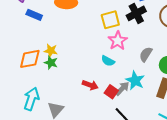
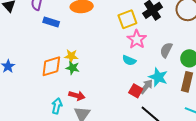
red arrow: (90, 85) -> (77, 96), moved
cyan arrow: (31, 99) -> (57, 106), size x0.7

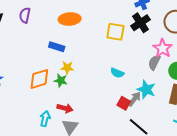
yellow square: (127, 19) -> (115, 32), turned 30
blue rectangle: (51, 22) -> (57, 47), moved
pink star: (137, 39) -> (163, 48), moved
yellow star: (71, 56) -> (67, 68), moved

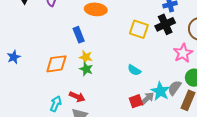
blue rectangle: (57, 47) -> (79, 35), turned 42
gray semicircle: (154, 62) -> (175, 88), moved
green star: (61, 80) -> (86, 69), moved
red square: (124, 103) -> (136, 101), turned 32

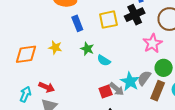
yellow square: (139, 29) -> (108, 20), turned -30
blue rectangle: (79, 35) -> (77, 23), moved
green star: (86, 69) -> (87, 49), moved
gray arrow: (147, 99) -> (117, 89), turned 84

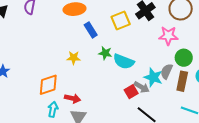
pink star: (153, 43) -> (168, 36), turned -30
orange diamond: (26, 54) -> (48, 85), moved
cyan semicircle: (104, 60) -> (124, 61), size x1.5

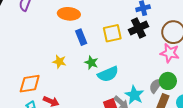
pink star: (168, 36) -> (170, 53), moved
cyan semicircle: (124, 61) -> (108, 74), turned -55
gray semicircle: (167, 71) -> (156, 86), moved

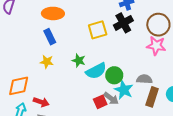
blue rectangle: (81, 37) -> (50, 37), moved
green circle: (168, 81) -> (114, 75), moved
gray semicircle: (156, 86) -> (144, 79), turned 63

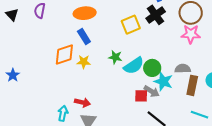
orange diamond: (19, 86) -> (64, 55), moved
red square: (100, 102) -> (141, 96), turned 32

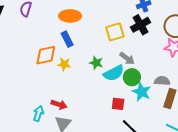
gray arrow: (152, 91) -> (127, 58), moved

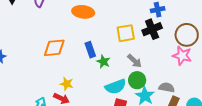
blue rectangle: (67, 39) -> (90, 50), moved
yellow star: (64, 64) -> (67, 84), moved
cyan semicircle: (114, 73) -> (116, 87), moved

